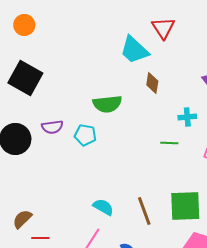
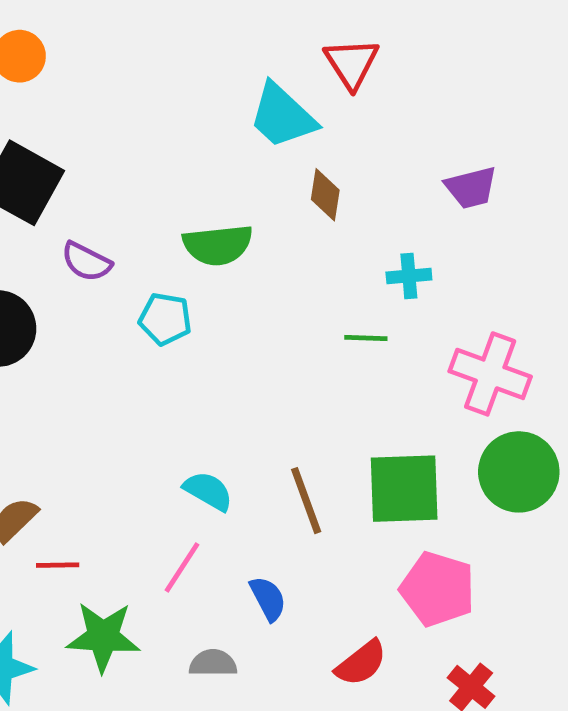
purple semicircle: (52, 127) -> (86, 262), moved, turned 35

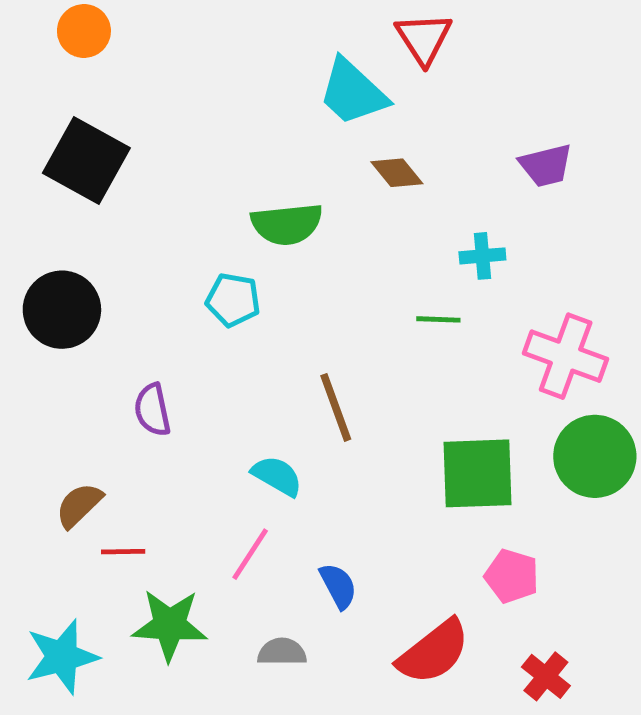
brown diamond: (325, 195) -> (397, 173), turned -48
purple semicircle: (86, 262) -> (152, 410), moved, turned 51
brown line: (306, 501) -> (336, 407), moved
pink pentagon: (438, 589) -> (512, 576), size x0.7
red semicircle: (361, 663) -> (434, 652), size x1.4

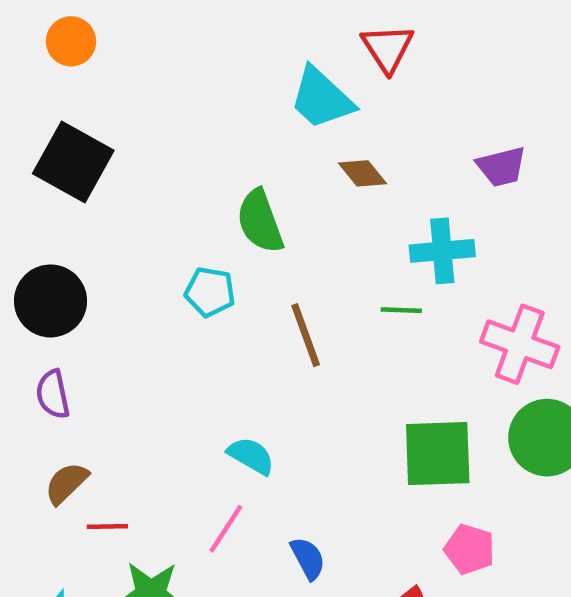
green semicircle: (287, 224) -> (260, 221), turned 76
cyan cross: (482, 256) -> (442, 251), size x1.5
brown line: (336, 407) -> (306, 335), moved
purple semicircle: (152, 410) -> (53, 394), moved

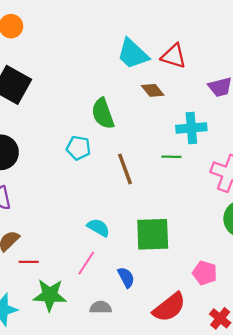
red triangle: (388, 48) -> (174, 56), moved, turned -40
green square: (438, 454) -> (153, 234), moved

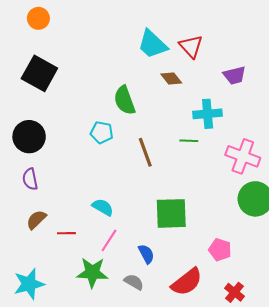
red triangle: (174, 56) -> (191, 46), turned 30
cyan semicircle: (98, 228) -> (103, 207), moved
red line: (29, 262) -> (66, 233), moved
green star: (50, 295) -> (92, 273), moved
gray semicircle: (101, 307) -> (134, 282), moved, turned 30

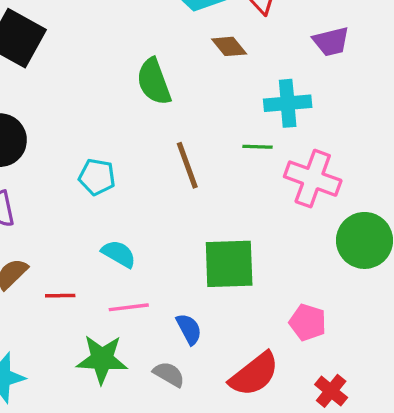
cyan pentagon: (102, 132) -> (97, 177), moved
pink cross: (243, 156) -> (313, 179), moved
pink line: (109, 240) -> (129, 307), turned 50

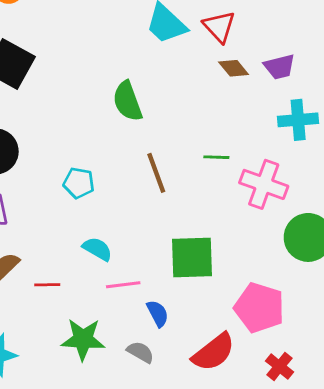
brown diamond: (229, 46) -> (234, 68), moved
cyan cross: (288, 103) -> (298, 120), moved
pink line: (129, 307) -> (123, 285), moved
pink pentagon: (308, 322) -> (259, 308), size x1.6

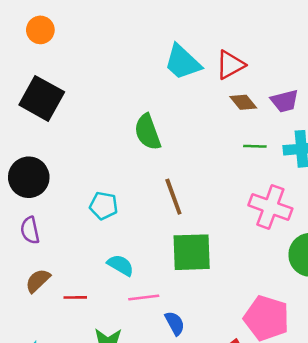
red triangle: (219, 27) -> (230, 65), turned 44
green line: (216, 157) -> (255, 146), moved
green square: (192, 258) -> (192, 252), moved

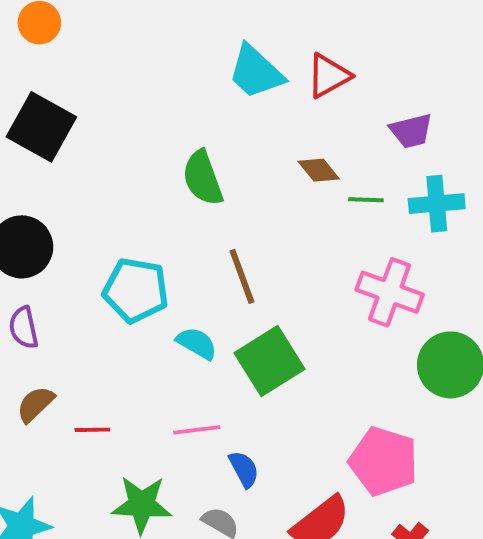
brown diamond: (243, 102) -> (319, 170), moved
cyan pentagon: (104, 206) -> (136, 290), size x1.5
green square: (192, 252) -> (270, 361), turned -30
cyan semicircle: (120, 265) -> (197, 343), moved

